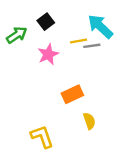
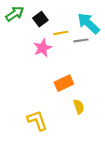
green arrow: (17, 35) -> (15, 14), moved
yellow line: (78, 41) -> (61, 33), moved

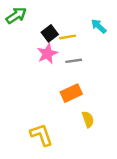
black square: (40, 19) -> (50, 33), moved
cyan arrow: (88, 23) -> (99, 26), size x0.6
gray line: (81, 40) -> (74, 61), moved

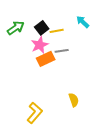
green arrow: (16, 15) -> (16, 28), moved
orange rectangle: (71, 93) -> (46, 59), moved
yellow L-shape: (41, 135) -> (35, 113), turned 60

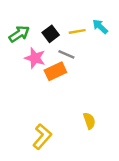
yellow line: (57, 31) -> (77, 31), moved
pink star: (40, 45) -> (35, 58), moved, turned -30
gray line: (62, 51) -> (66, 54), moved, turned 32

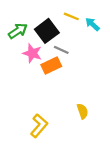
yellow line: (77, 31) -> (71, 16), moved, turned 32
black square: (51, 34) -> (47, 31), size x1.5

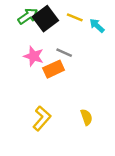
green arrow: (18, 31) -> (28, 16), moved
black square: (47, 31) -> (45, 19), moved
yellow L-shape: (39, 126) -> (42, 118), moved

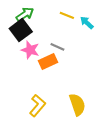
black square: (45, 19) -> (21, 30), moved
yellow semicircle: (86, 117) -> (77, 105), size x1.5

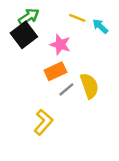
gray line: (57, 47) -> (66, 89), moved, turned -64
pink star: (30, 50) -> (60, 45), moved
yellow semicircle: (77, 105) -> (89, 86), moved

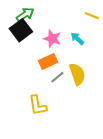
yellow line: (77, 18) -> (92, 16), moved
cyan arrow: (100, 26) -> (77, 39), moved
yellow L-shape: (43, 122) -> (38, 105), turned 130

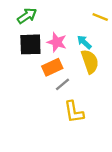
black square: (21, 30) -> (30, 44), moved, turned 35
yellow semicircle: (77, 74) -> (90, 62), moved
yellow L-shape: (38, 105) -> (74, 112), moved

